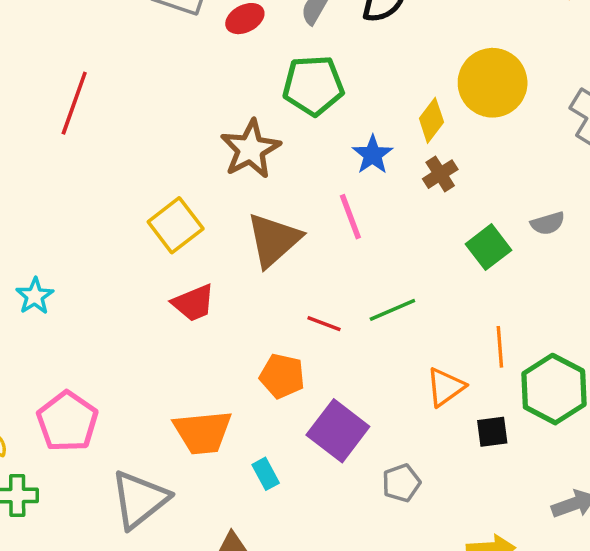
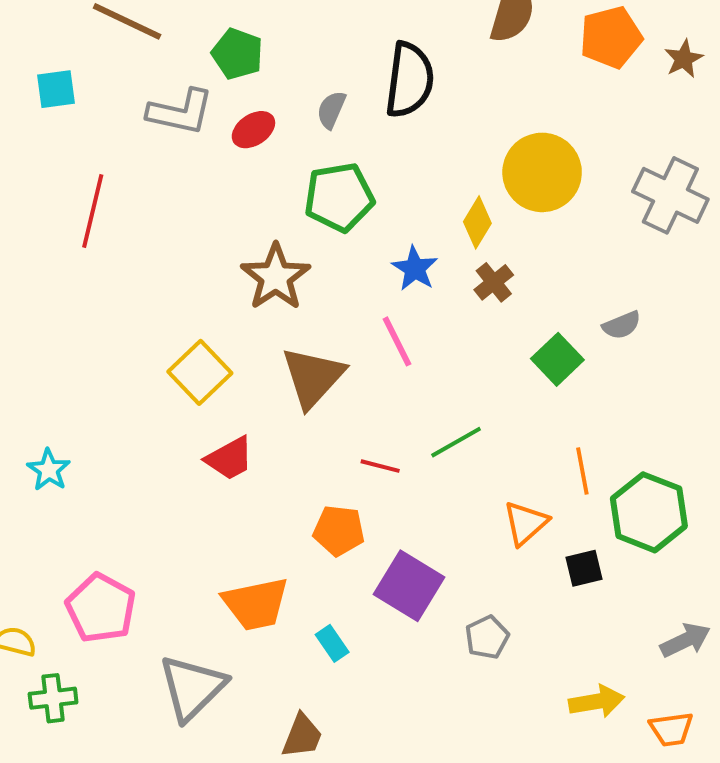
red line: (74, 103) -> (93, 211), moved

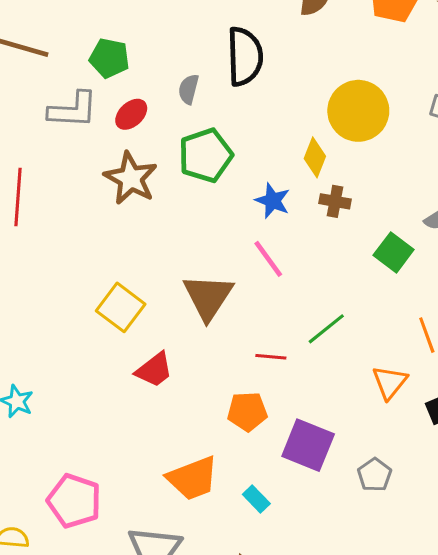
brown star: (276, 277) -> (131, 178), moved
brown cross: (494, 282) -> (335, 201), turned -32

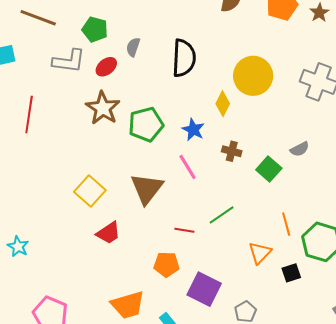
black semicircle: (245, 56) -> (184, 58), moved
gray semicircle: (189, 89) -> (133, 47), moved
green pentagon: (206, 155) -> (146, 124), moved
brown cross: (335, 201) -> (232, 151), moved

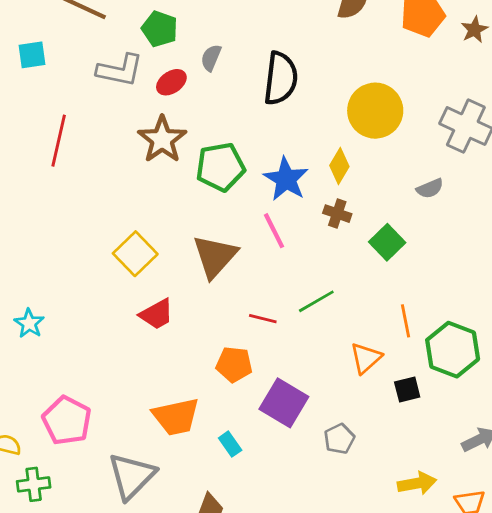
yellow diamond: (223, 104) -> (339, 166), moved
blue star: (193, 130) -> (286, 179), size x1.4
gray semicircle: (300, 149) -> (430, 188), moved

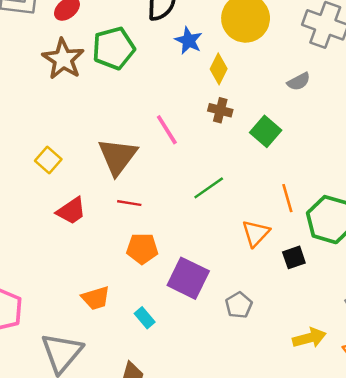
green pentagon: (220, 167) -> (114, 48), moved
blue star: (286, 179) -> (189, 41), moved, size x0.7
yellow square: (135, 254) -> (48, 160), size x0.7
red line: (263, 319) -> (129, 203), moved
orange trapezoid: (176, 417) -> (96, 298), size x0.7

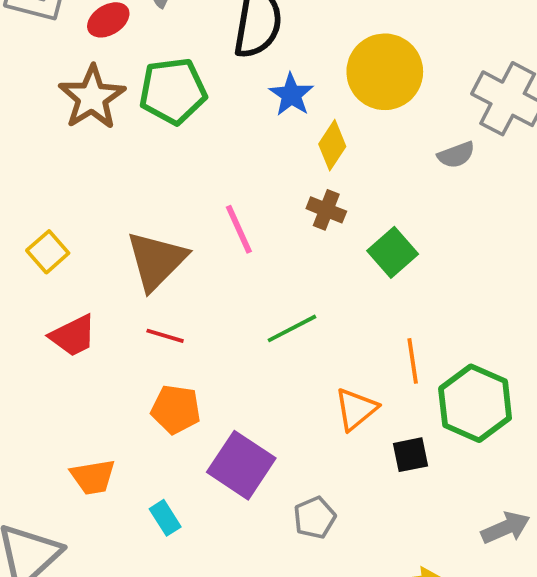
gray semicircle: (299, 82) -> (456, 155), moved

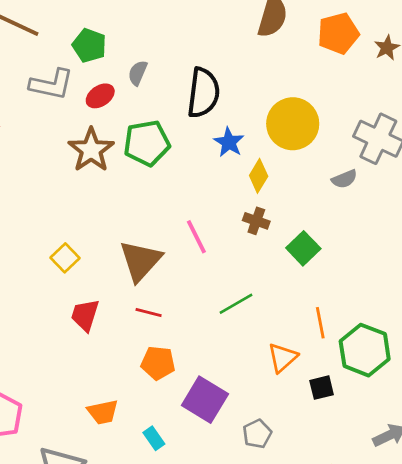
red trapezoid: (73, 336) -> (85, 315), turned 136

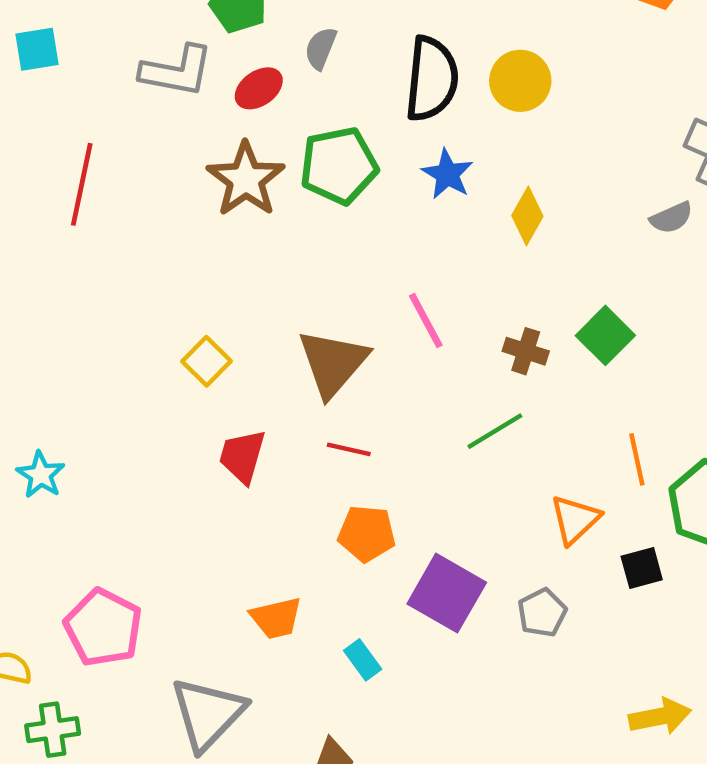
yellow circle: (293, 124) -> (520, 81), moved, size x0.7
blue star: (229, 142) -> (447, 174), moved
brown cross: (256, 221) -> (526, 351), moved
gray pentagon: (257, 434) -> (542, 613), moved

